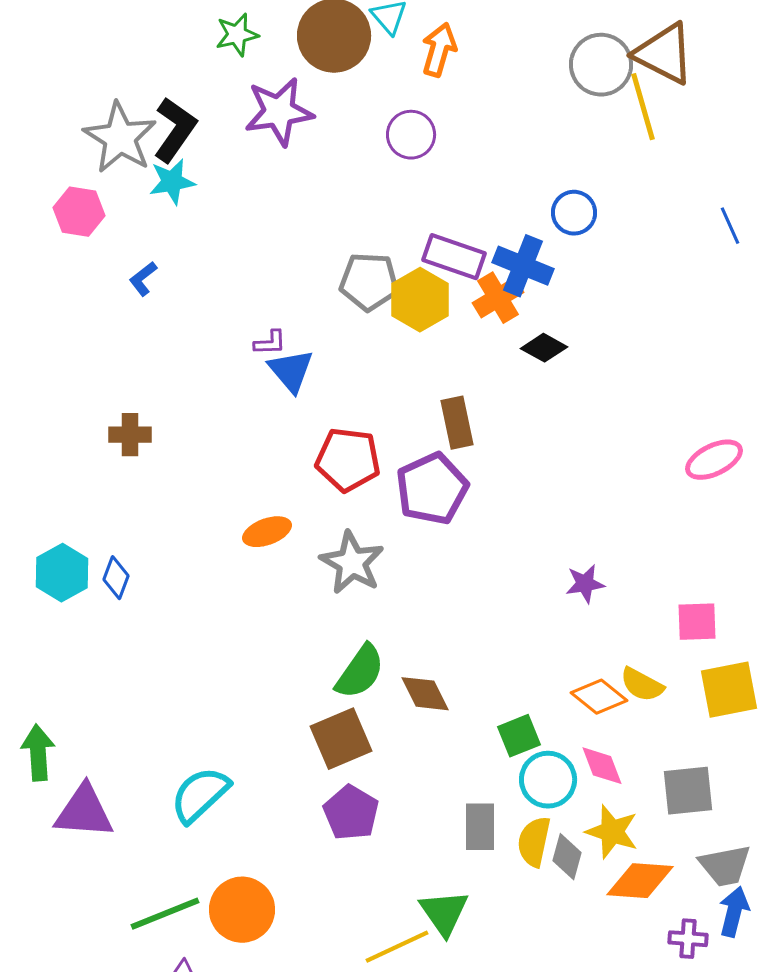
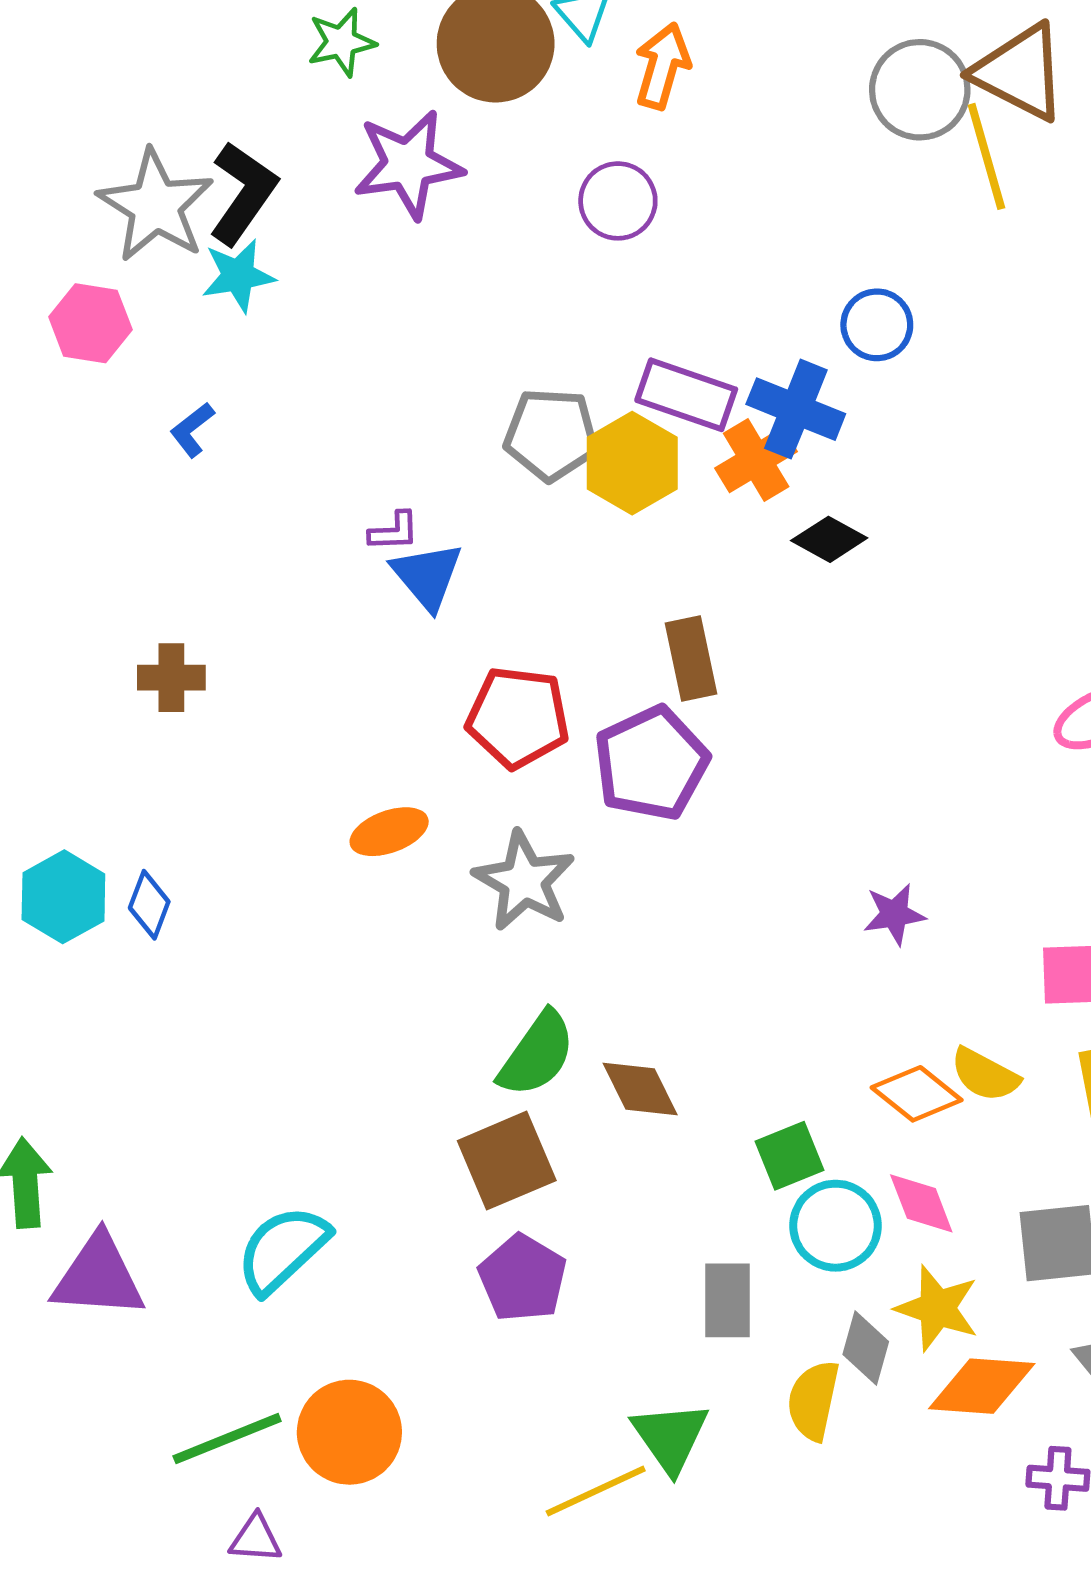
yellow semicircle: (534, 842) -> (813, 1400), moved

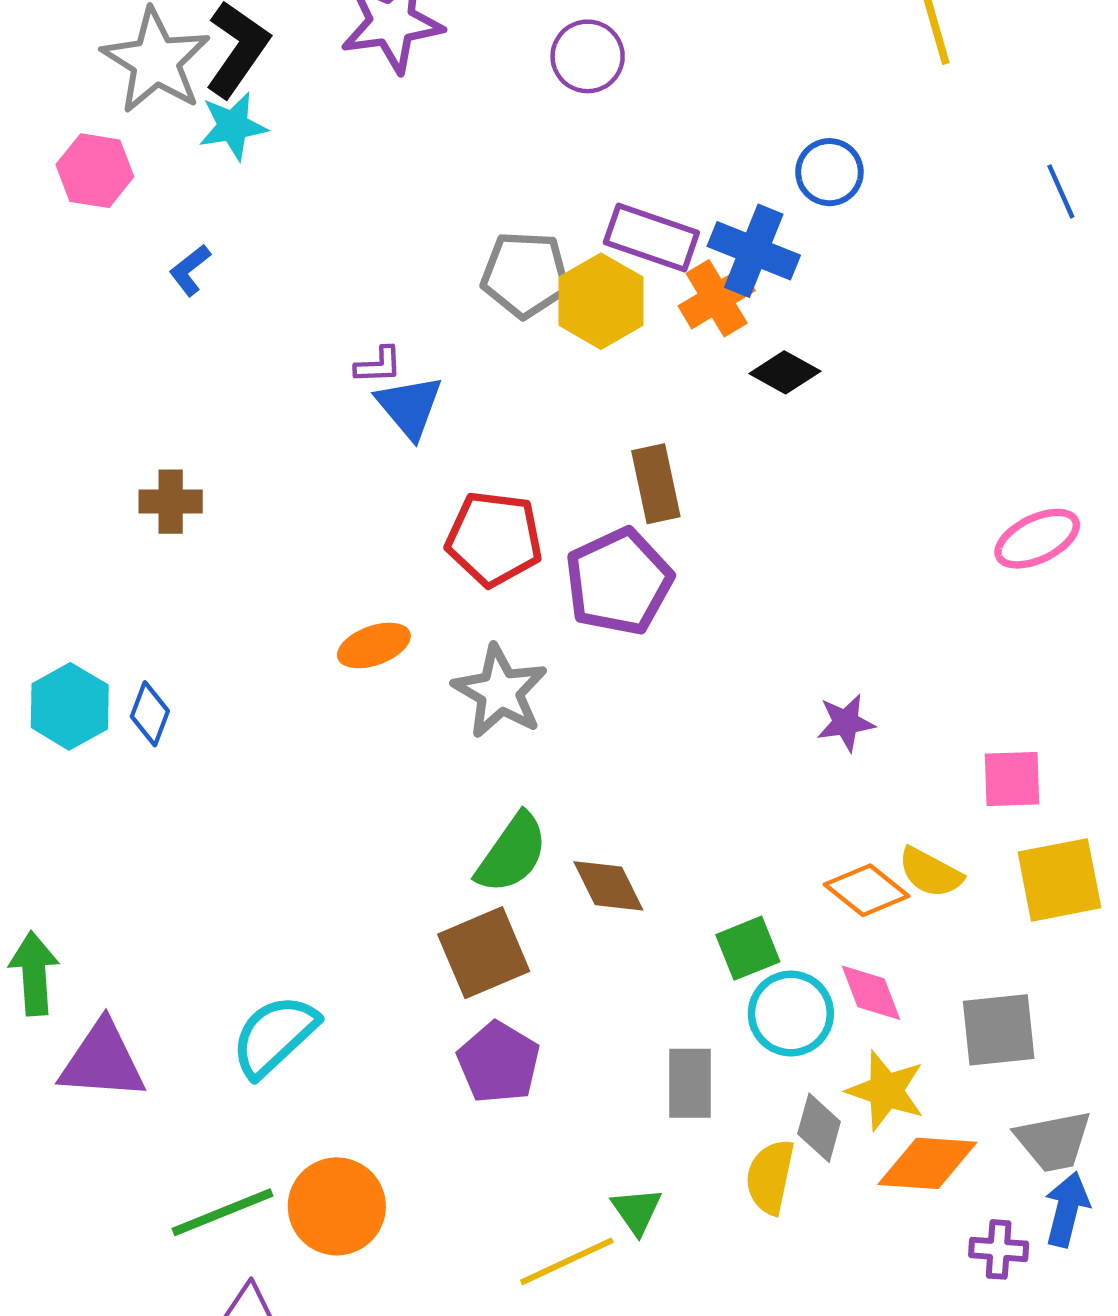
green triangle: (670, 1437) -> (637, 1211), size x0.7

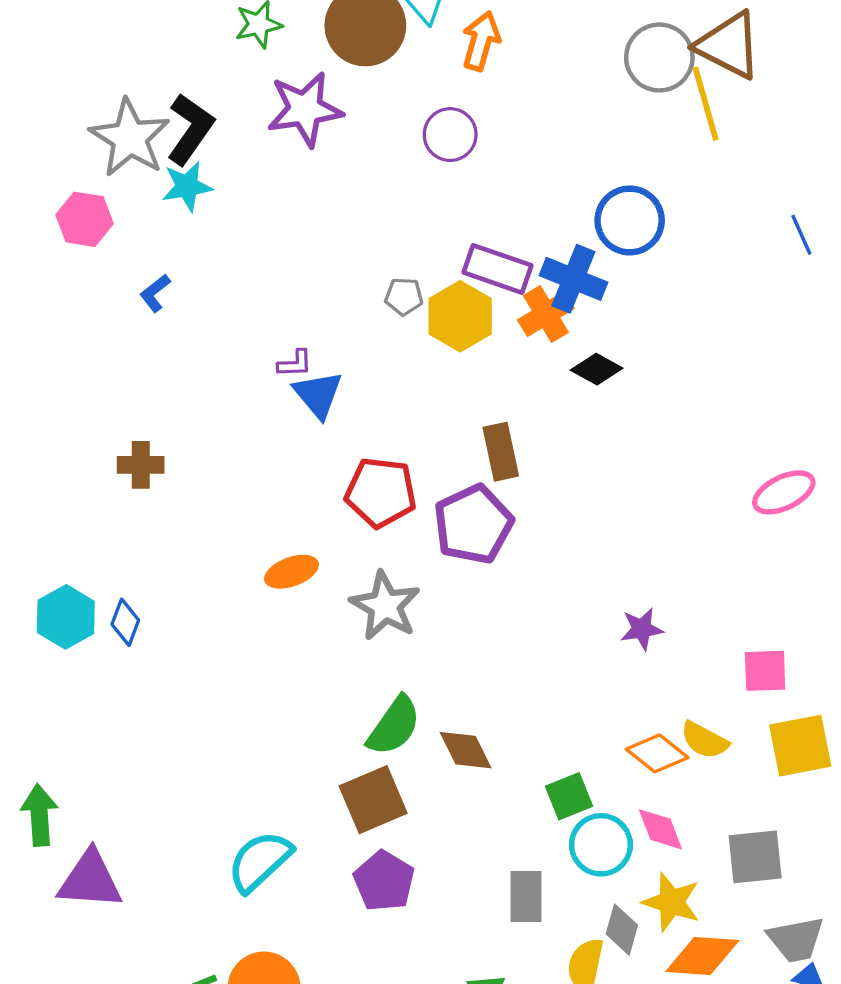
blue circle: (829, 172) -> (630, 220), size x1.4
gray pentagon: (525, 275) -> (404, 296), size x0.6
cyan semicircle: (274, 1036) -> (260, 861), moved

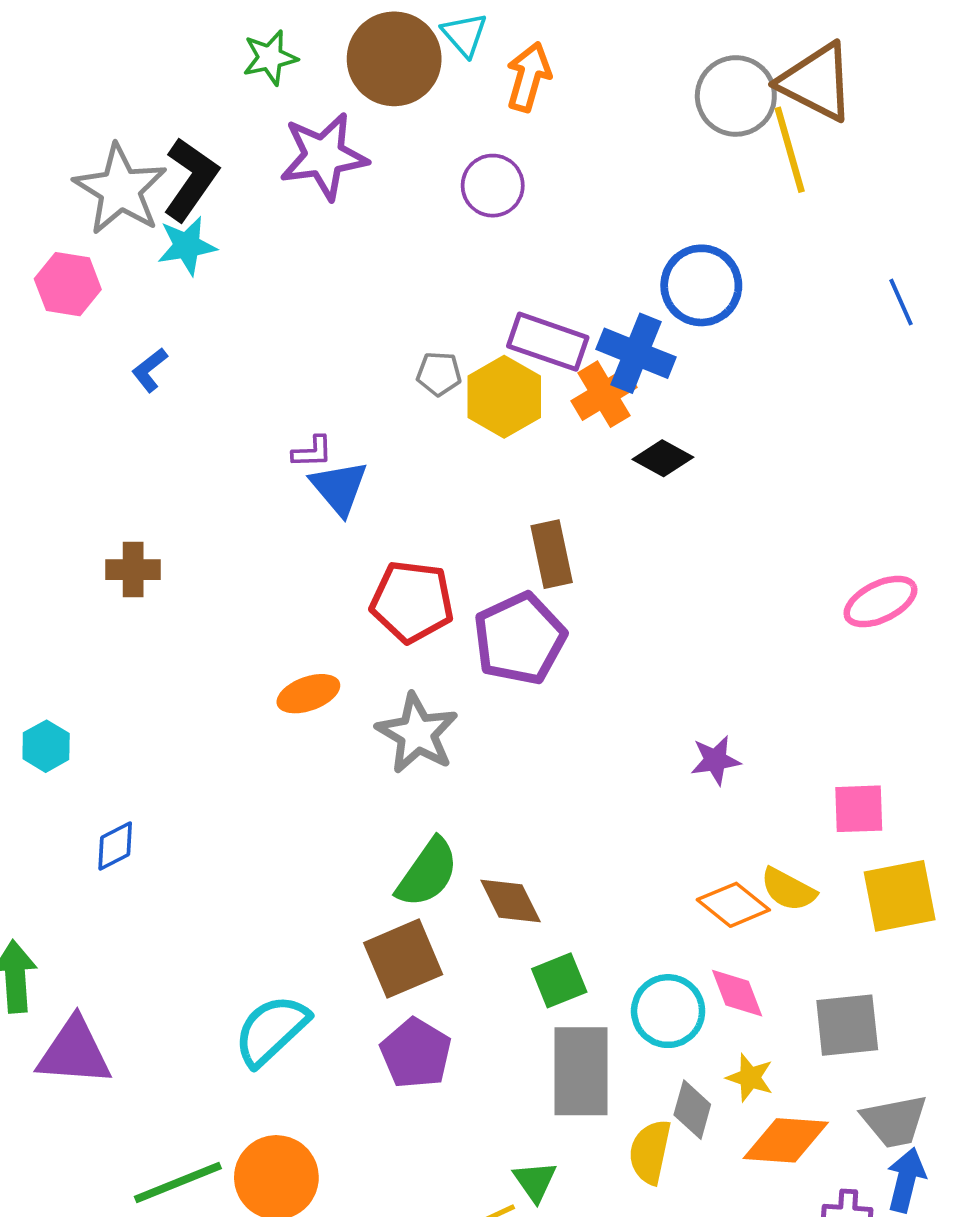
cyan hexagon: (66, 617) -> (46, 746), size x0.7
blue diamond: (125, 622) -> (115, 846), moved, turned 42
green square: (569, 796) -> (559, 980), moved
gray rectangle: (526, 897) -> (581, 1071), size x1.5
yellow star: (671, 902) -> (750, 1078), size x0.7

